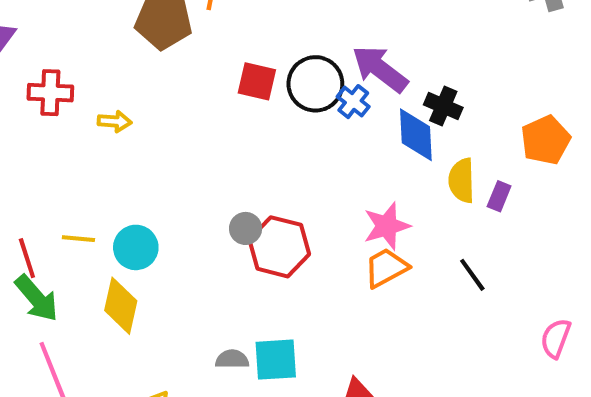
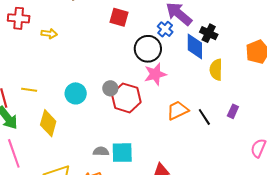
black circle: (315, 84) -> (148, 49), moved
purple rectangle: (499, 196) -> (233, 111), moved
pink star: (387, 226) -> (155, 74), moved
cyan circle: (136, 247) -> (76, 93), moved
black line: (472, 275) -> (204, 117), moved

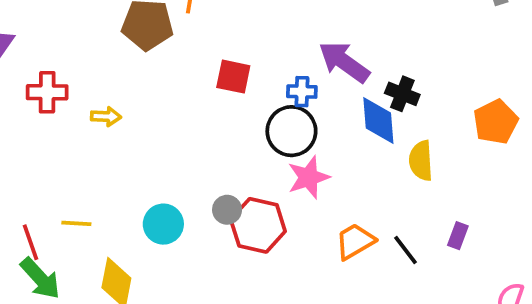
blue cross: (165, 29) -> (302, 92), moved, turned -35

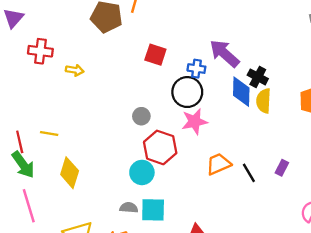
yellow semicircle: (421, 161) -> (264, 101), moved
gray circle: (227, 210) -> (141, 116), moved
cyan circle: (163, 224) -> (142, 172), moved

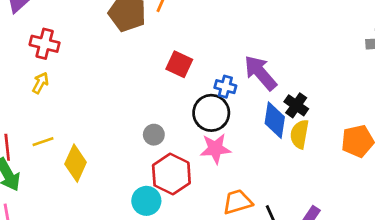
yellow arrow: (75, 70) -> (40, 83), moved, turned -78
yellow line: (49, 134) -> (43, 142), turned -36
yellow diamond: (70, 173) -> (76, 163), moved

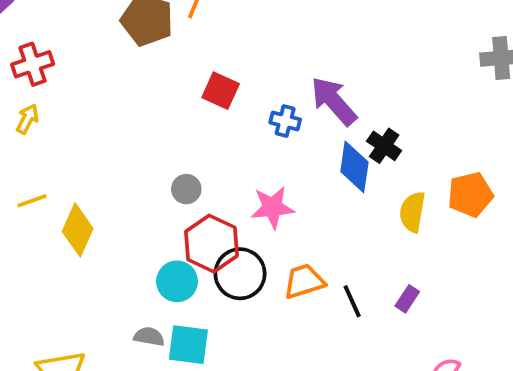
red cross: (45, 44) -> (33, 64), turned -32
black circle: (211, 113) -> (240, 274), moved
yellow semicircle: (300, 134) -> (412, 212), moved

